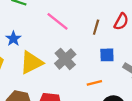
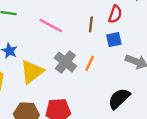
blue square: (107, 55) -> (114, 40), moved
orange line: (94, 83) -> (90, 63), moved, turned -40

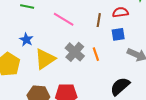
red semicircle: (115, 14) -> (120, 12), turned -119
orange line: (90, 63) -> (96, 54), turned -48

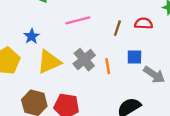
pink line: (64, 19) -> (78, 20), turned -55
blue square: (118, 34) -> (134, 57), moved

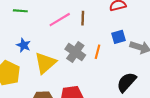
brown line: (117, 28) -> (83, 18), moved
orange line: (108, 66) -> (97, 52), turned 40

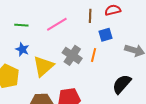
green line: (20, 11) -> (21, 25), moved
brown line: (83, 18) -> (90, 16), moved
blue square: (118, 37) -> (106, 35), moved

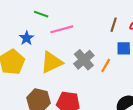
pink line: (57, 24) -> (62, 29), moved
blue star: (22, 49) -> (27, 38), moved

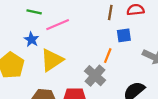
blue star: (27, 38) -> (31, 39), moved
gray cross: (84, 60) -> (95, 76), moved

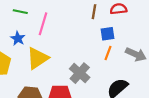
pink line: (58, 25) -> (43, 24), turned -50
orange line: (108, 56) -> (108, 53), moved

